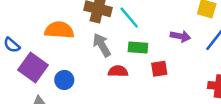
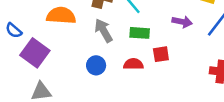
red semicircle: (118, 71) -> (133, 64), moved
blue circle: (64, 80) -> (96, 65), moved

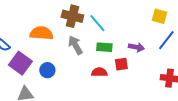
purple arrow: (182, 22) -> (136, 47), moved
blue circle: (96, 65) -> (47, 70), moved

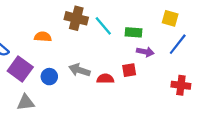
orange semicircle: (41, 33) -> (43, 37), size x0.7
gray arrow: (75, 45) -> (80, 70), moved, turned -42
green rectangle: (104, 47) -> (133, 32), moved

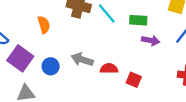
orange semicircle: (43, 37) -> (44, 25), turned 70
red square: (129, 70) -> (134, 80), moved, turned 32

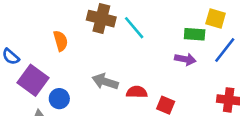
green rectangle: (138, 20) -> (195, 34), moved
blue circle: (51, 66) -> (59, 99), moved

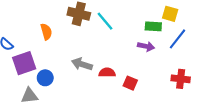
purple square: (33, 80) -> (24, 63), turned 35

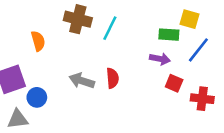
cyan line: (105, 21) -> (110, 28), turned 66
red semicircle: (107, 73) -> (112, 78), moved, turned 84
red square: (130, 83) -> (174, 83), moved

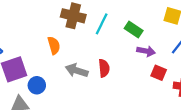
green rectangle: (169, 35) -> (134, 29), moved, turned 30
orange semicircle: (38, 41) -> (54, 45), moved

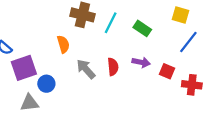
purple arrow: (146, 51) -> (141, 62), moved
gray arrow: (77, 70) -> (86, 69), turned 30

